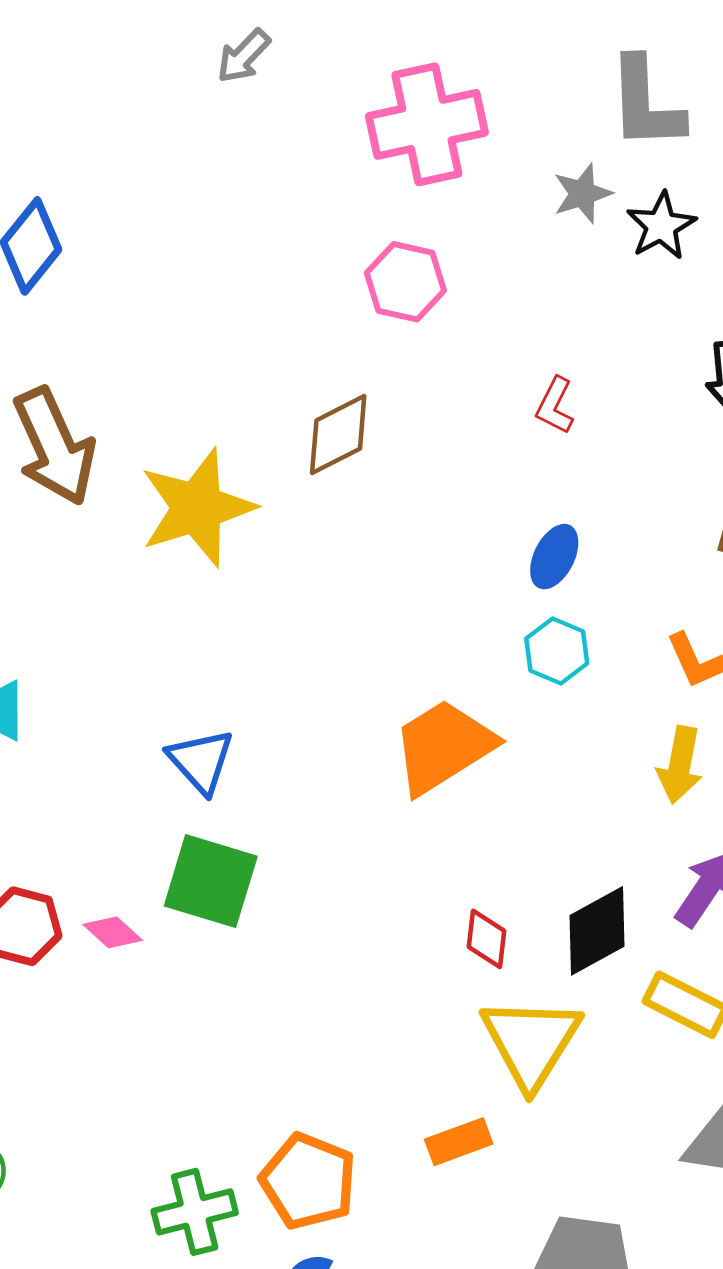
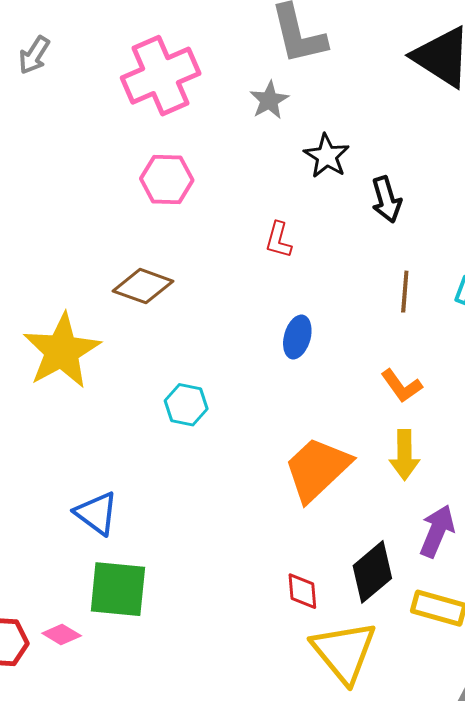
black star: (661, 226) -> (327, 156), moved
brown diamond: (338, 434) -> (143, 286), turned 58
cyan hexagon: (557, 651) -> (186, 405), moved
orange trapezoid: (443, 746) -> (317, 469), moved

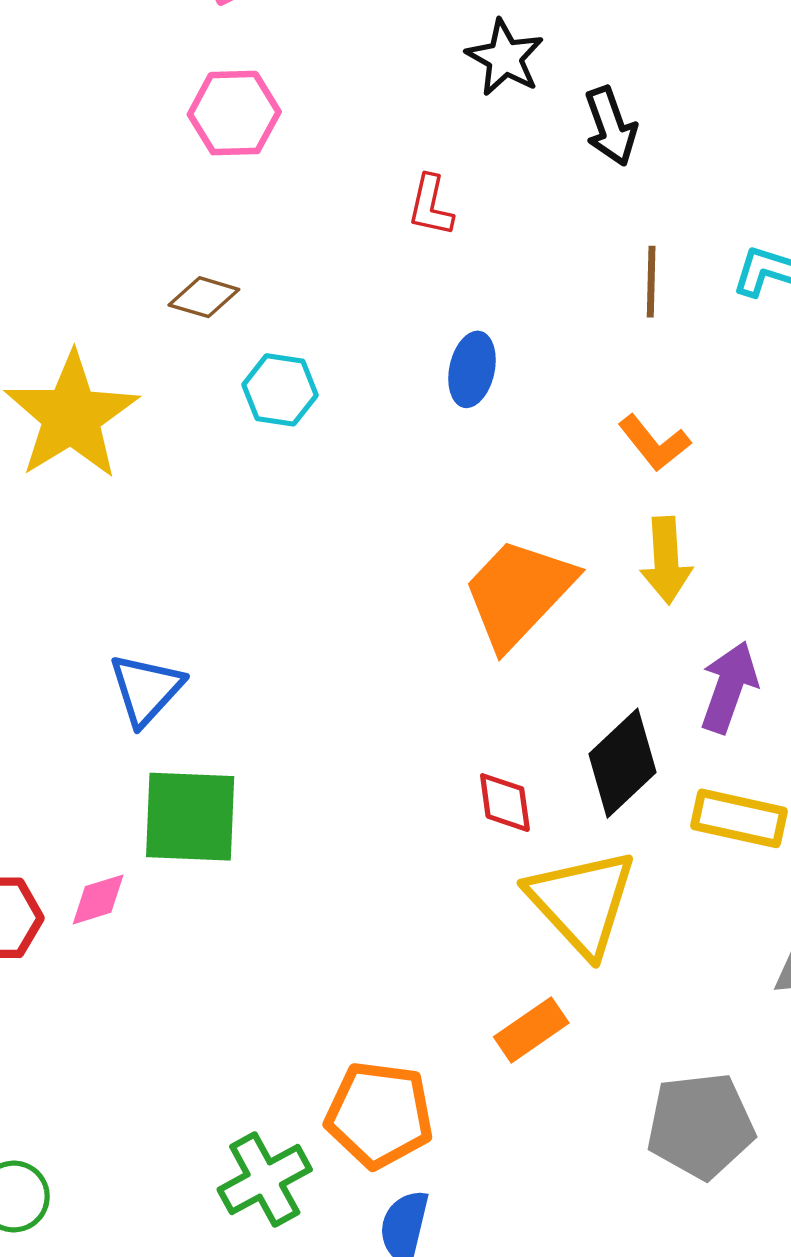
brown diamond: (143, 286) -> (204, 297), size x0.7
cyan hexagon: (186, 405) -> (280, 390), moved
blue triangle: (96, 513) -> (146, 689), turned 39
pink diamond: (62, 634) -> (98, 899), turned -45

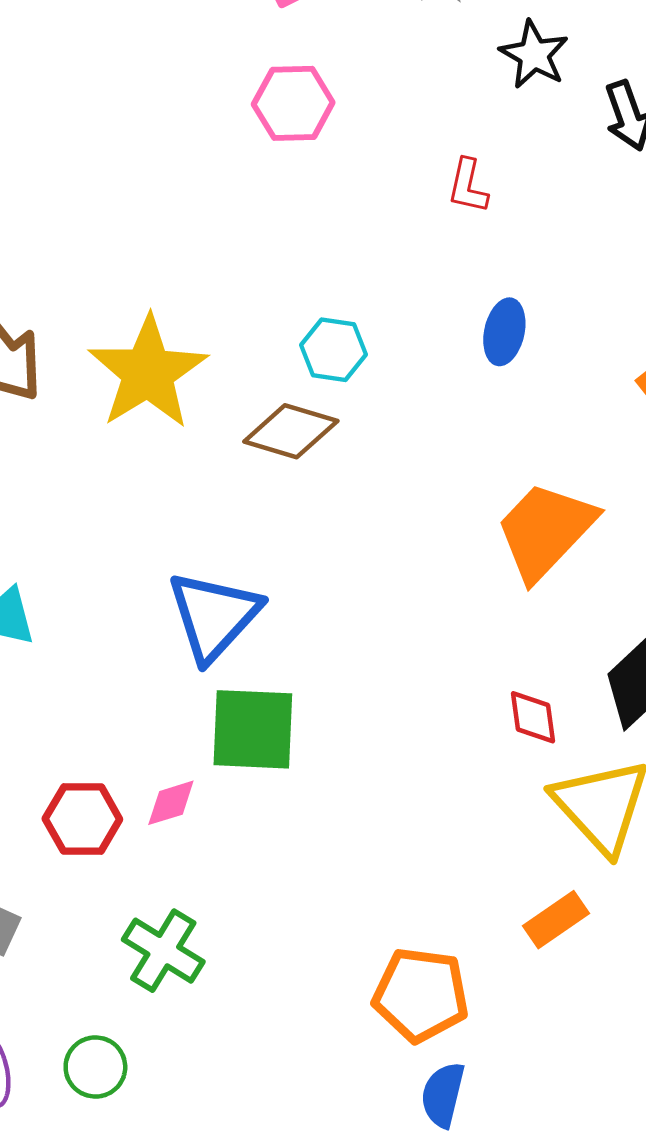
brown diamond: (204, 297) -> (291, 431), moved, size x1.5
blue triangle: (146, 689) -> (214, 616), size x1.4
green cross: (265, 1180) -> (163, 951), moved, turned -30

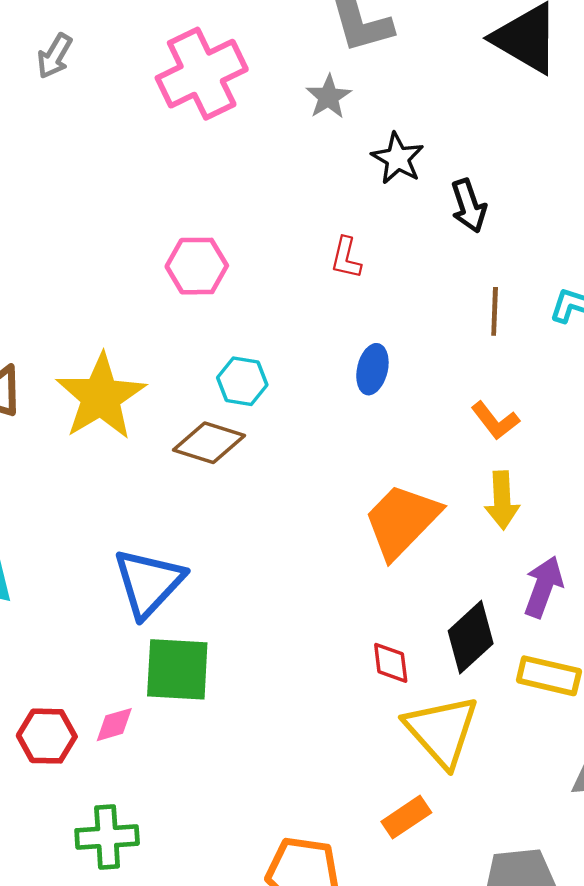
pink hexagon: (293, 103) -> (197, 266), moved
green cross: (163, 951) -> (107, 837), turned -36

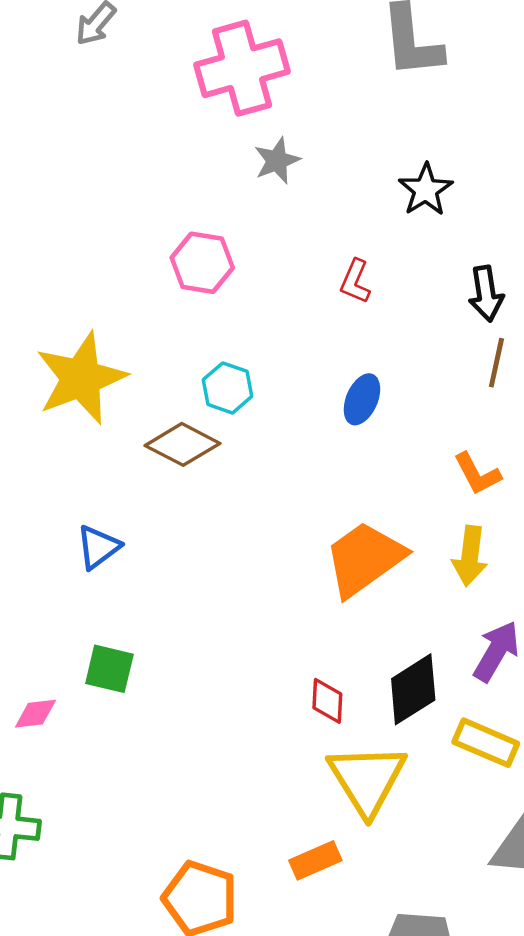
gray star: (328, 97) -> (277, 161), moved
black arrow: (469, 206) -> (486, 294), moved
blue triangle: (149, 583) -> (98, 547), moved, size x0.6
green square: (177, 669) -> (109, 669), size x0.7

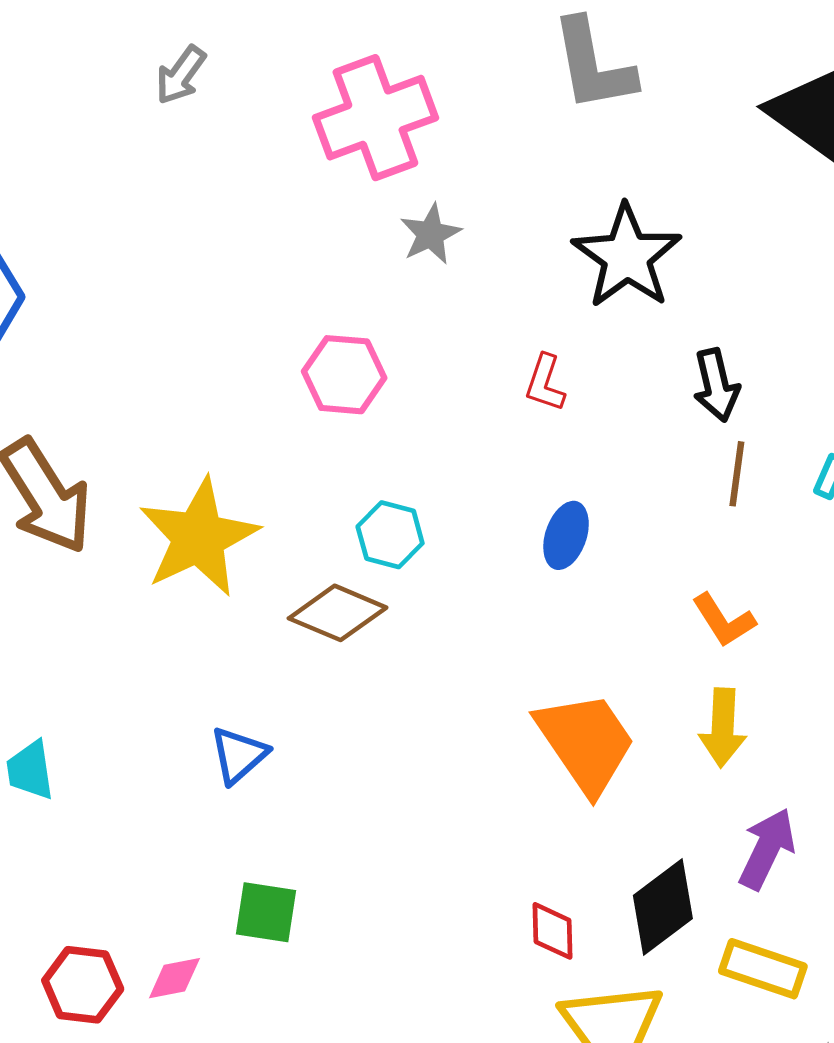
black star: (426, 190) -> (627, 256), size x1.5
orange trapezoid: (364, 559) -> (586, 742), turned 96

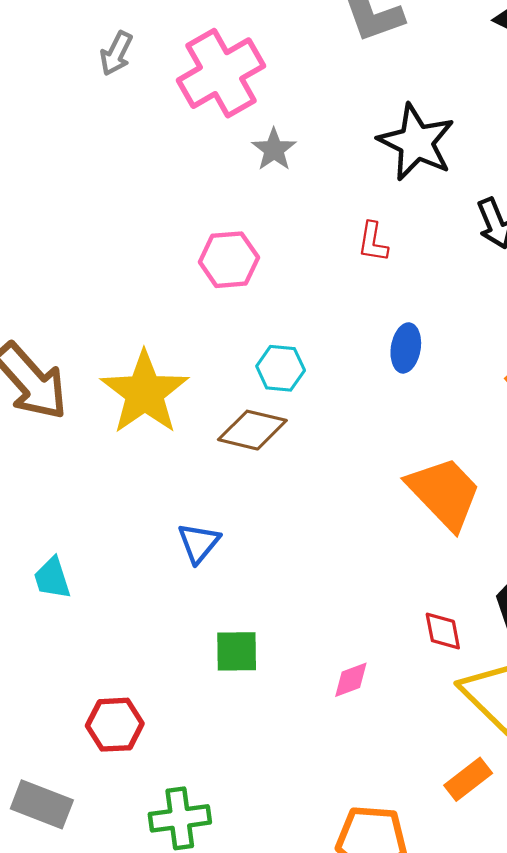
gray arrow: (181, 75) -> (116, 53), moved
pink diamond: (174, 978) -> (351, 680), moved

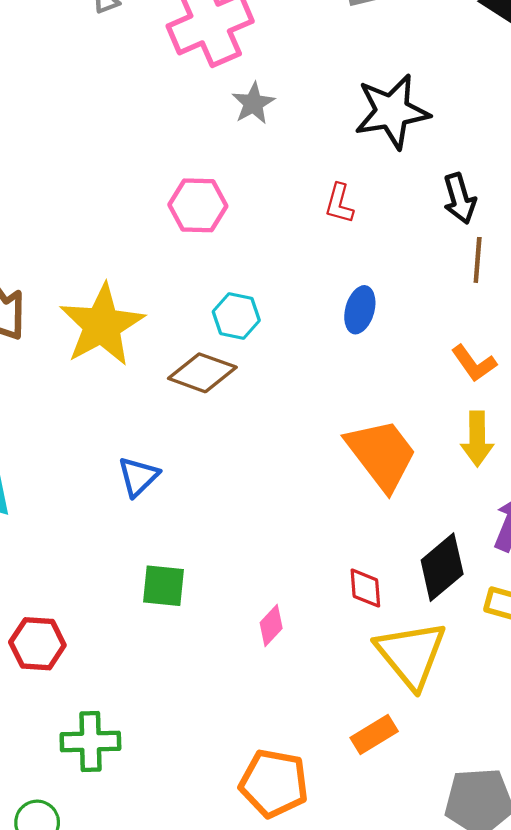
black star: (416, 142) -> (392, 112), turned 30
pink diamond: (351, 680) -> (271, 625), turned -33

